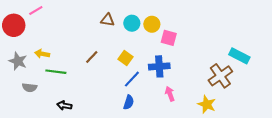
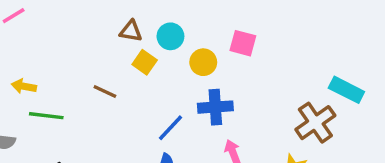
yellow circle: (152, 24) -> (203, 62), moved
pink square: (169, 38) -> (243, 43), moved
brown line: (92, 57) -> (105, 92), turned 72
yellow square: (126, 58) -> (145, 62), moved

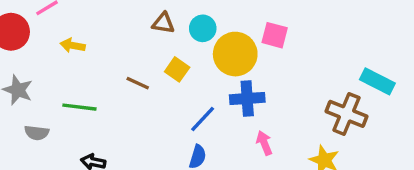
yellow square: (145, 62) -> (177, 69), moved
yellow circle: (203, 62) -> (235, 54), size x1.6
yellow arrow: (24, 86) -> (73, 45), moved
brown cross: (315, 123) -> (346, 114), turned -33

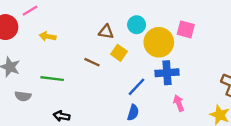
brown triangle: (163, 23) -> (106, 32), moved

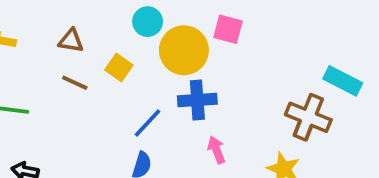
brown triangle: (106, 32) -> (71, 41), moved

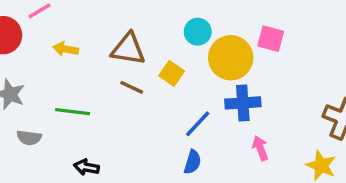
brown triangle: (71, 41) -> (128, 49), size x1.5

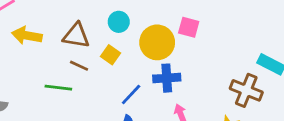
cyan circle: (198, 32) -> (119, 22), moved
yellow arrow: (66, 49) -> (27, 36), size x1.5
green line: (73, 112) -> (58, 88), moved

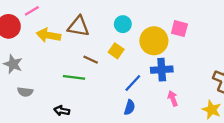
brown triangle: (76, 36) -> (78, 26), moved

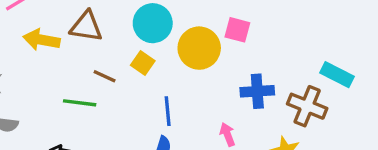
cyan circle: (123, 24) -> (153, 23), size x1.5
blue cross: (162, 70) -> (257, 91), moved
blue line: (133, 83) -> (168, 111), turned -48

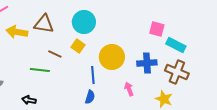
pink square: (237, 30) -> (157, 29), moved
yellow circle: (199, 48) -> (112, 57), moved
cyan rectangle: (337, 75) -> (176, 45), moved

